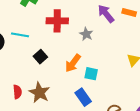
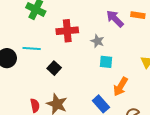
orange arrow: (73, 63) -> (121, 87), moved
cyan square: (91, 74) -> (106, 62), moved

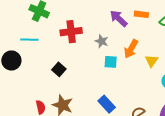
cyan line: (32, 49) -> (29, 40), moved
orange arrow: (121, 87) -> (131, 49), moved

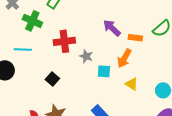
orange rectangle: (141, 14) -> (135, 38), moved
gray star: (102, 41) -> (86, 56), moved
yellow triangle: (152, 61) -> (132, 84), moved, turned -32

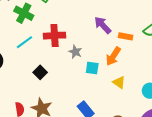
cyan line: (23, 49) -> (24, 42), moved, turned -42

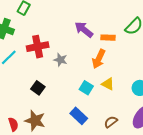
cyan square: (92, 68) -> (86, 88), moved, turned 32
black square: (40, 72) -> (38, 88), moved

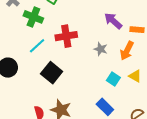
gray star: (60, 60) -> (101, 49), moved
black square: (38, 88) -> (52, 73), moved, size x1.5

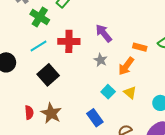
purple arrow: (113, 21) -> (104, 33), moved

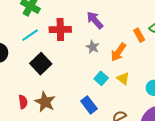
orange rectangle: (140, 47) -> (139, 35), moved, turned 48

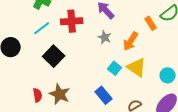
yellow triangle: (123, 78) -> (137, 67), size x1.5

